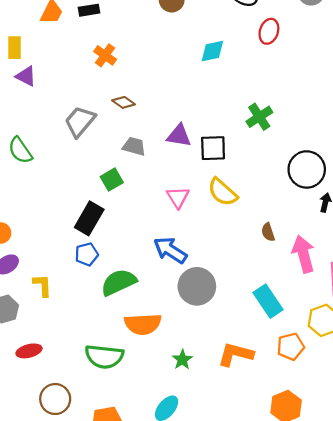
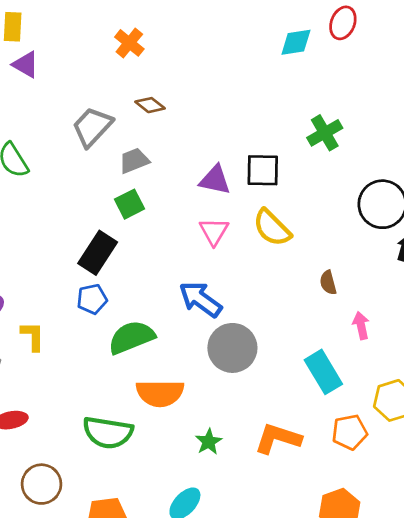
cyan diamond: (212, 51) -> (296, 42), moved
purple triangle: (179, 136) -> (215, 180), moved
gray trapezoid: (134, 146) -> (134, 161), moved, turned -40
pink arrow: (303, 254) -> (361, 326), moved, size x0.6

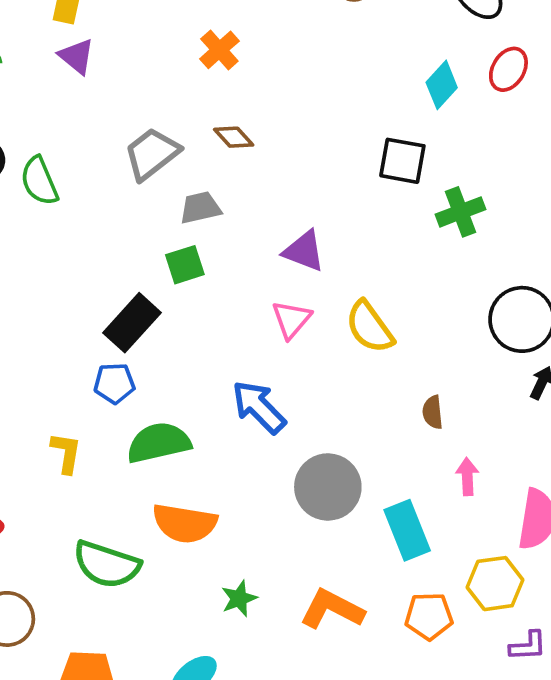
cyan diamond: (296, 42) -> (442, 85), turned -48
black square: (263, 170) -> (402, 161), moved
yellow L-shape: (33, 336) -> (66, 453), moved
gray circle: (232, 348) -> (328, 487), moved

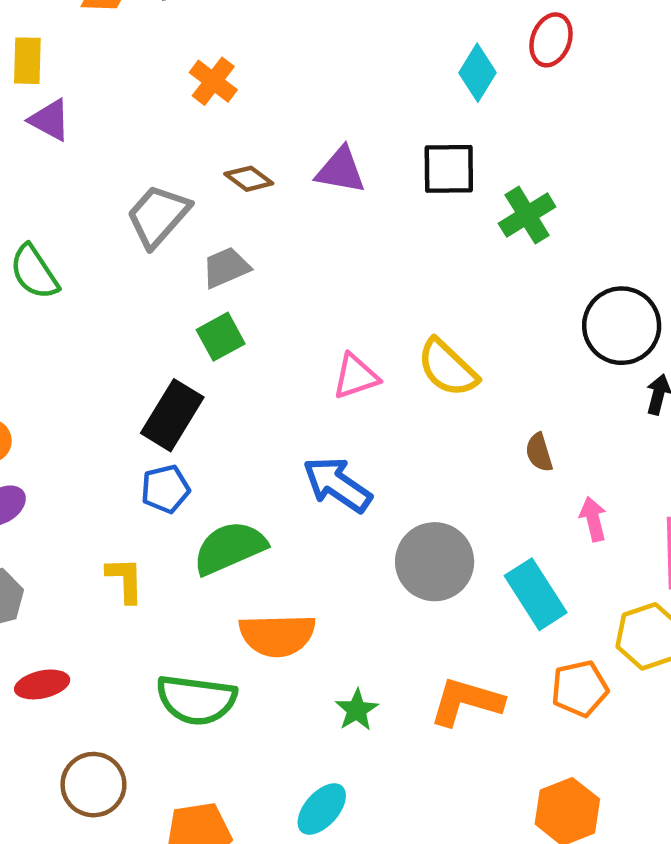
purple triangle: (304, 251) -> (341, 170), moved
pink triangle: (291, 319) -> (356, 376), turned 42

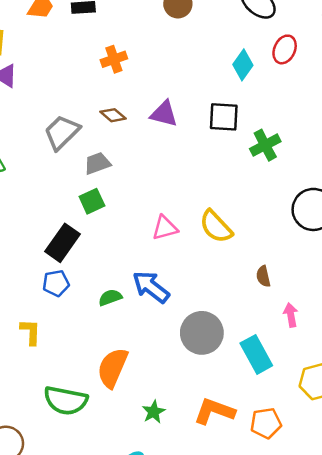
orange cross: (213, 81) -> (114, 59), moved, turned 30
green semicircle: (230, 548) -> (110, 297), moved, size x0.6
orange semicircle: (277, 635) -> (113, 368), turned 111
orange pentagon: (580, 689) -> (266, 423), moved

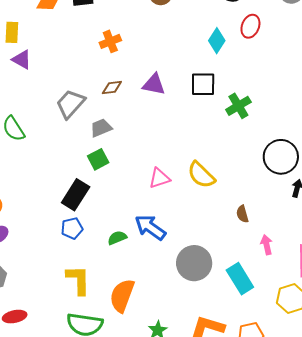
brown diamond: (113, 115) -> (112, 88), turned -45
yellow L-shape: (31, 332) -> (78, 280), moved, size x1.4

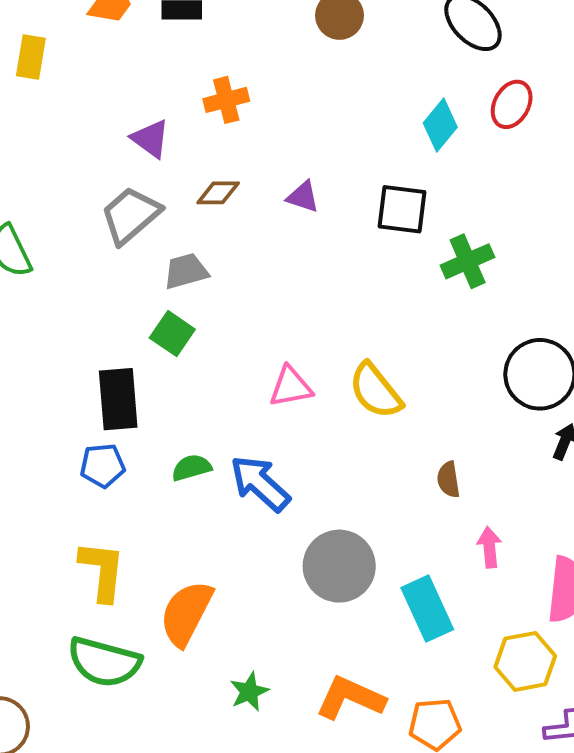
purple triangle: (22, 60) -> (150, 139), moved
purple triangle: (154, 84) -> (303, 197), size x0.7
green square: (98, 159) -> (172, 334), turned -35
black rectangle: (76, 195) -> (118, 399), turned -44
green semicircle: (117, 238) -> (192, 468), moved

